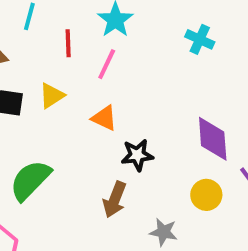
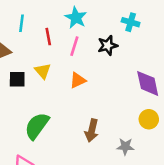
yellow triangle: (52, 96) -> (43, 71), turned -30
orange triangle: (104, 118) -> (78, 80), turned -42
black star: (137, 155) -> (108, 45), moved

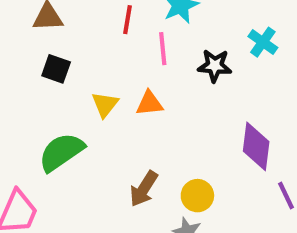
pink line: (74, 46) -> (163, 49), turned -42
yellow triangle: (43, 71) -> (105, 104), moved
yellow circle: (149, 119) -> (197, 196), moved

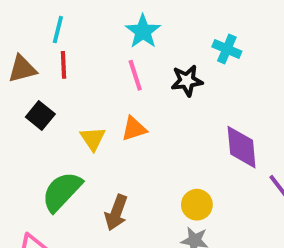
red line: (127, 20) -> (64, 65), moved
black square: (56, 69) -> (40, 115), turned 32
brown arrow: (144, 189) -> (116, 213), moved

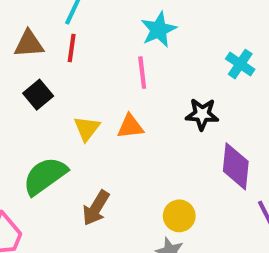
black star: (187, 81) -> (202, 114), moved

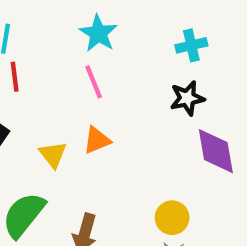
cyan cross: (240, 64) -> (191, 45), turned -32
black star: (202, 114) -> (187, 98), moved

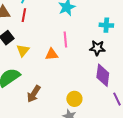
pink line: (94, 82) -> (65, 39), moved
yellow triangle: (53, 155) -> (23, 50), moved

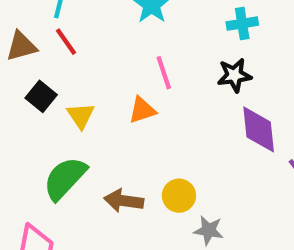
red line: (24, 15) -> (66, 42), turned -32
brown arrow: (34, 94) -> (124, 201), turned 78
yellow circle: (74, 99) -> (179, 196), moved

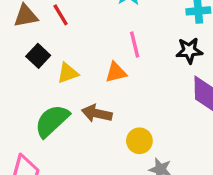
yellow triangle: (81, 116) -> (68, 73), turned 40
brown arrow: (124, 201) -> (97, 113), moved

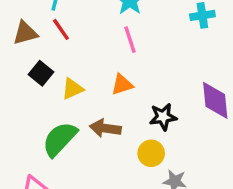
pink line: (135, 44) -> (130, 40), moved
black star: (189, 51) -> (163, 117), moved

